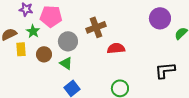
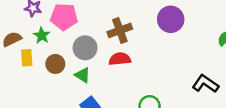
purple circle: (160, 18) -> (171, 19), moved
red semicircle: (116, 48) -> (120, 59), moved
black L-shape: (165, 70) -> (205, 84), turned 40

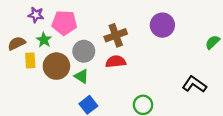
brown circle: (55, 64) -> (56, 66), size x1.5

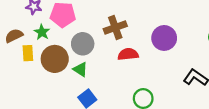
purple circle: (162, 25) -> (164, 38), moved
red semicircle: (116, 62) -> (128, 54), moved

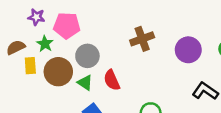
brown cross: (115, 27) -> (142, 39), moved
purple circle: (164, 38) -> (188, 50), moved
red semicircle: (128, 54) -> (112, 80), moved, turned -108

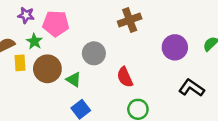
brown cross: (142, 39) -> (130, 20), moved
gray circle: (87, 56) -> (94, 53), moved
red semicircle: (112, 80) -> (125, 77), moved

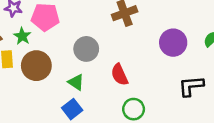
green triangle: (74, 80) -> (76, 82), moved
black L-shape: (192, 88) -> (191, 86), turned -40

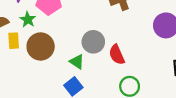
gray circle: (86, 49) -> (93, 42), moved

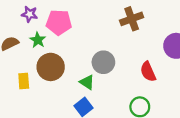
yellow rectangle: (14, 41) -> (24, 81), moved
red semicircle: (117, 55) -> (148, 72), moved

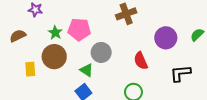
pink pentagon: (59, 22) -> (79, 29), moved
green star: (38, 40) -> (55, 33), moved

